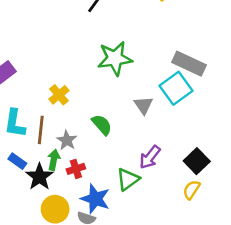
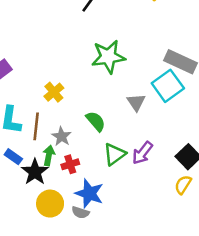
green triangle: (128, 179) -> (115, 154), moved

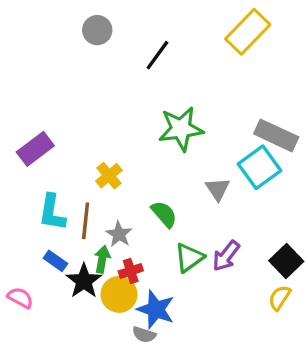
yellow circle: (50, 204) -> (119, 294), moved

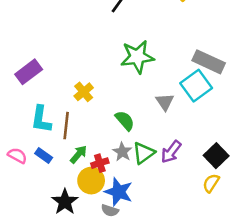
gray star: (119, 234) -> (122, 152), moved
green arrow: (102, 259) -> (79, 154), turned 30
black star: (84, 281) -> (65, 202), moved
pink semicircle: (20, 298) -> (17, 156), moved

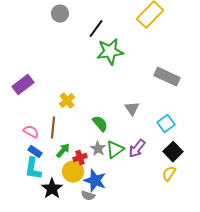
green star: (137, 57) -> (110, 52), moved
cyan square: (196, 86) -> (166, 124), moved, size x0.7
cyan L-shape: (41, 119) -> (33, 169), moved
pink semicircle: (17, 156) -> (31, 132), moved

